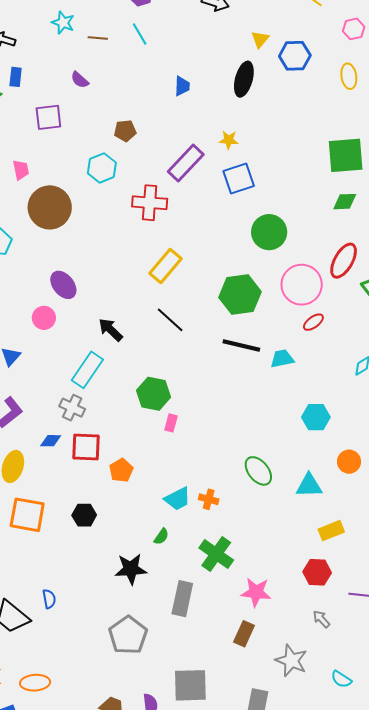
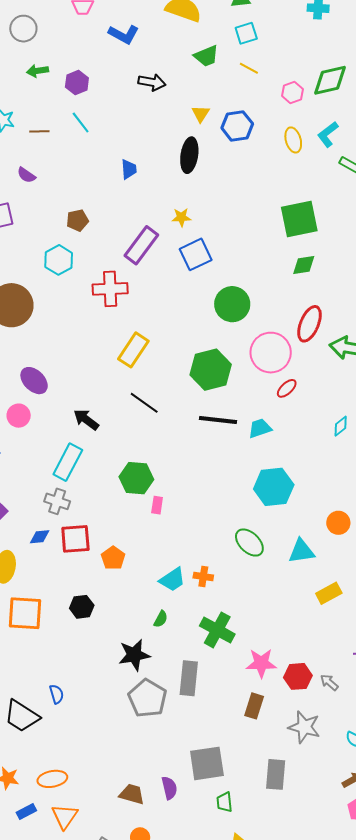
cyan hexagon: (316, 417) -> (274, 487), moved, size x1.4
red hexagon: (317, 572) -> (298, 676), moved
gray pentagon: (128, 635) -> (147, 698), moved

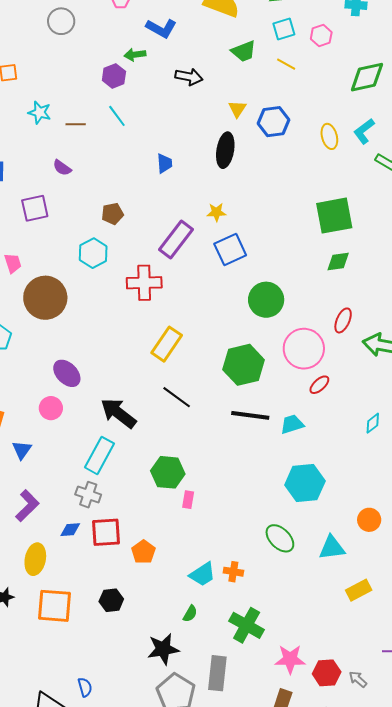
green arrow: (38, 71) -> (135, 55), moved
pink hexagon: (292, 92) -> (321, 36), moved
red ellipse: (309, 324) -> (343, 320), size x0.7
black arrow: (86, 420) -> (118, 413), size x1.4

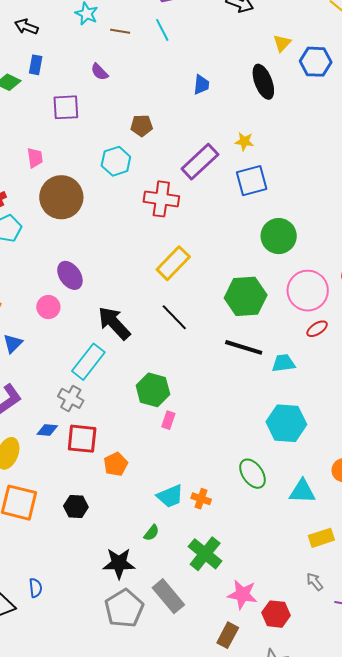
black ellipse: (225, 150) -> (263, 82), turned -40
gray rectangle: (217, 673) -> (168, 596), turned -56
gray arrow: (358, 679) -> (315, 582), moved

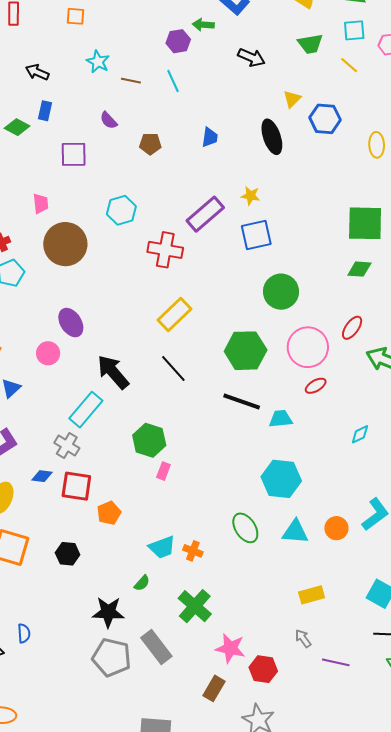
brown pentagon: (142, 126) -> (150, 144), moved
cyan triangle: (302, 491) -> (295, 532), moved
gray pentagon: (124, 608) -> (112, 657), turned -30

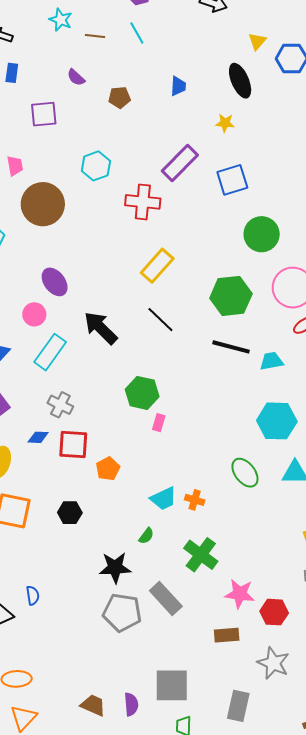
yellow star: (250, 196) -> (225, 123), moved
cyan rectangle: (86, 410) -> (50, 352), moved
brown rectangle: (214, 688) -> (227, 635), turned 60

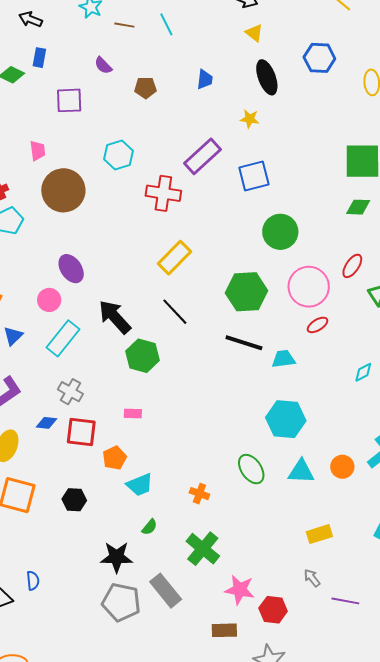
yellow triangle: (257, 41) -> (254, 33), moved, turned -36
green hexagon: (142, 393) -> (143, 356), moved
pink rectangle: (159, 423) -> (133, 414), moved, turned 72
cyan trapezoid: (164, 499) -> (140, 485), moved

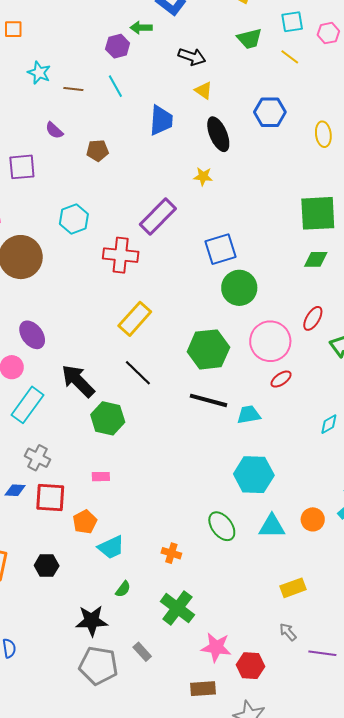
blue trapezoid: (205, 79) -> (161, 120), moved, size x1.5
blue square: (254, 176) -> (221, 249), moved
gray rectangle: (166, 591) -> (142, 652), size x0.6

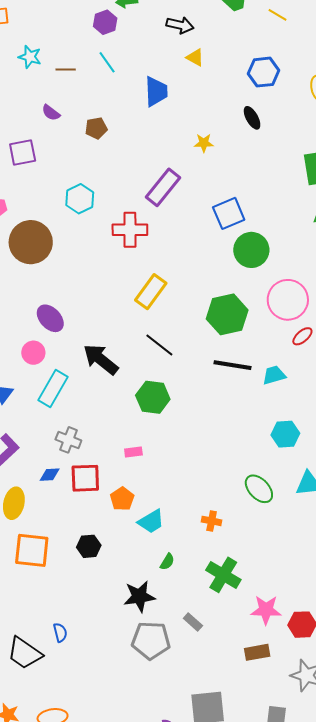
black ellipse: (218, 134) -> (252, 118), moved, size x0.7
green hexagon: (108, 418) -> (153, 397), moved
cyan hexagon: (254, 475) -> (285, 434), size x0.7

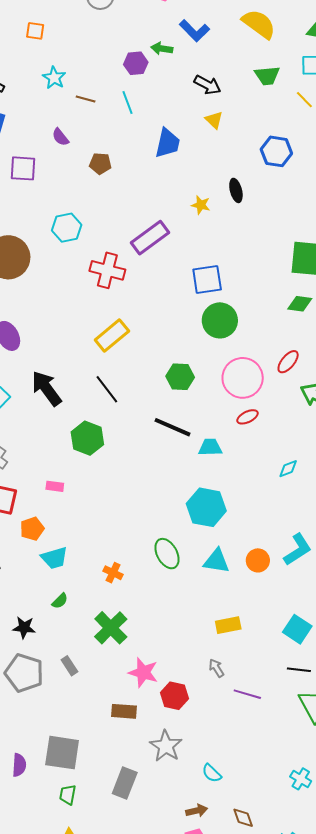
black ellipse: (252, 118) -> (236, 190), moved
green hexagon: (227, 314) -> (180, 377), size x0.7
cyan hexagon: (285, 434) -> (206, 507), size x1.4
black star: (139, 596) -> (24, 628), size x0.7

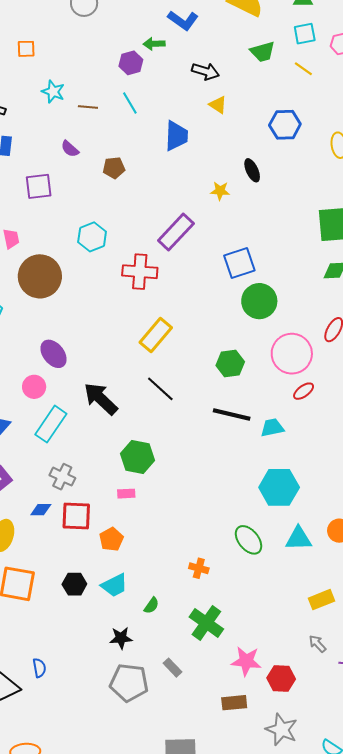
green hexagon: (87, 438) -> (137, 457), moved
cyan trapezoid: (54, 558) -> (114, 585), moved

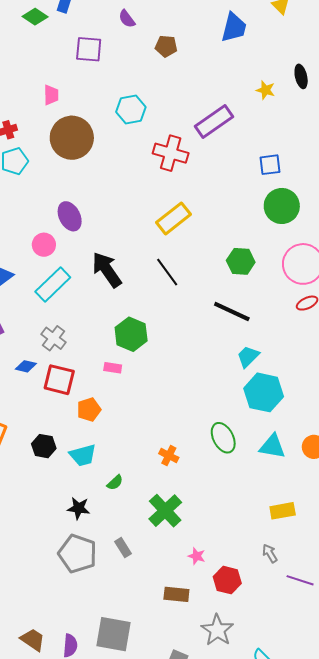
blue square: (239, 263) -> (270, 165), size x0.7
cyan trapezoid: (272, 428) -> (248, 357), moved, turned -45
pink star: (246, 661) -> (197, 556), size x0.6

